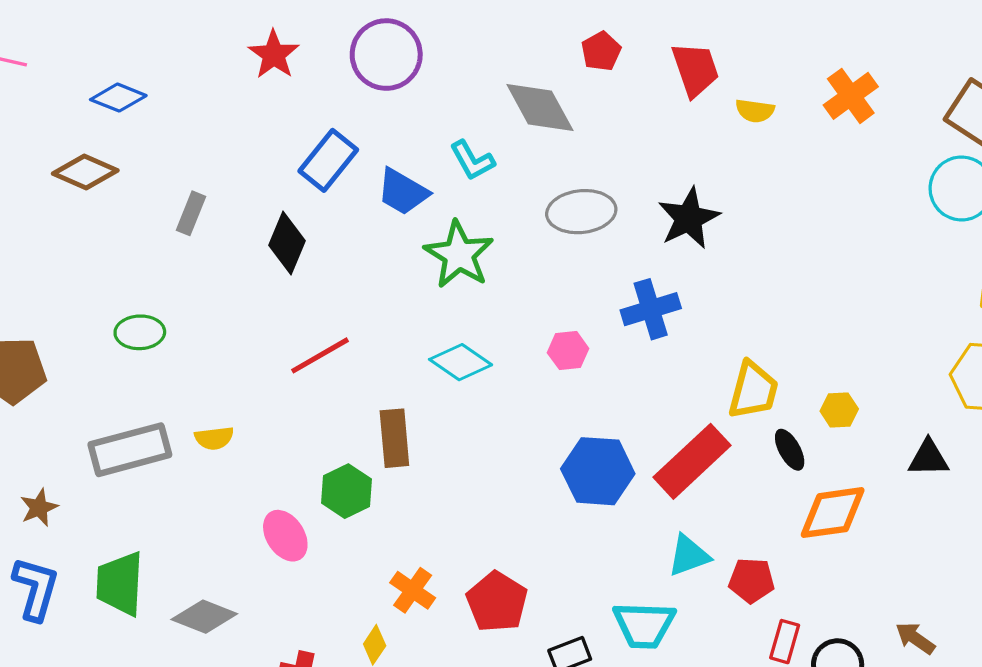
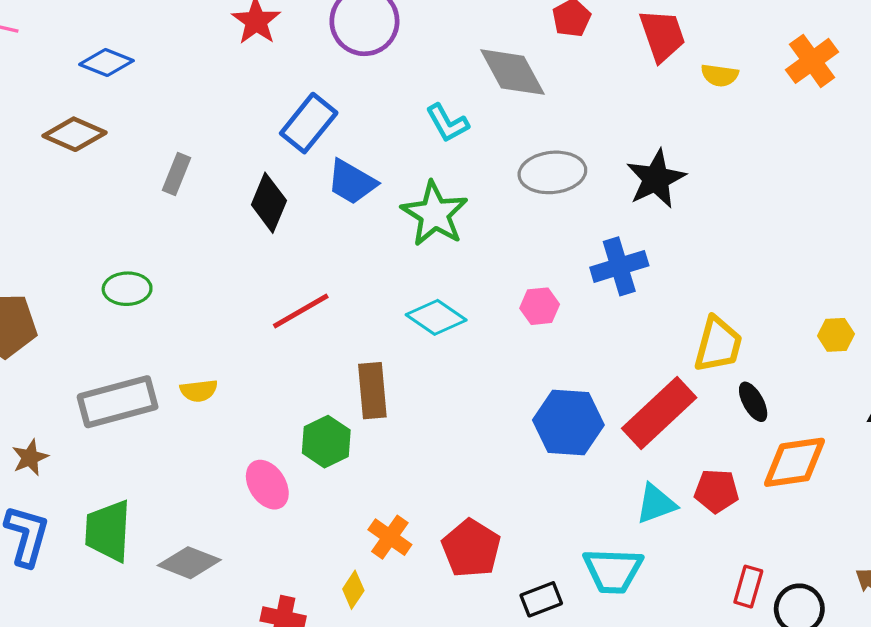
blue trapezoid: (403, 192) -> (352, 182), moved
yellow hexagon: (839, 410) -> (836, 335), moved
red pentagon: (752, 580) -> (716, 491), moved

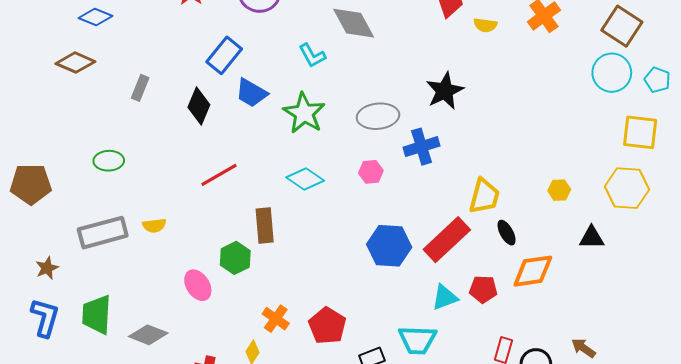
gray ellipse: (552, 172) -> (378, 116), moved

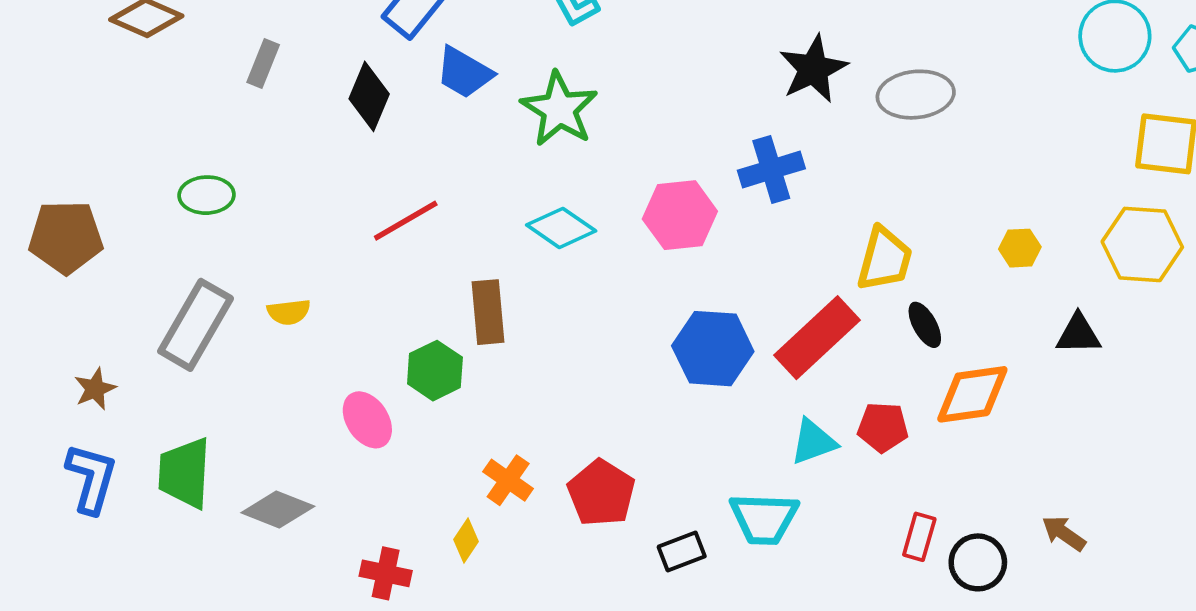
gray ellipse: (378, 116) -> (916, 95), moved
pink hexagon: (371, 172) -> (680, 215), size x1.6
gray rectangle: (103, 233) -> (196, 325), turned -45

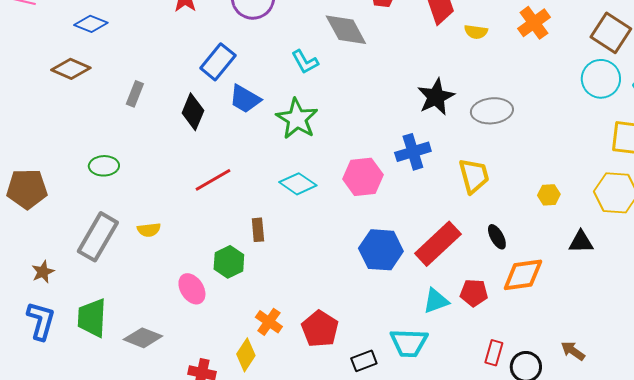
yellow trapezoid: (885, 259) -> (474, 176), moved, turned -30
brown rectangle: (488, 312) -> (258, 230), size x0.7
yellow diamond: (466, 541) -> (246, 355), size x1.4

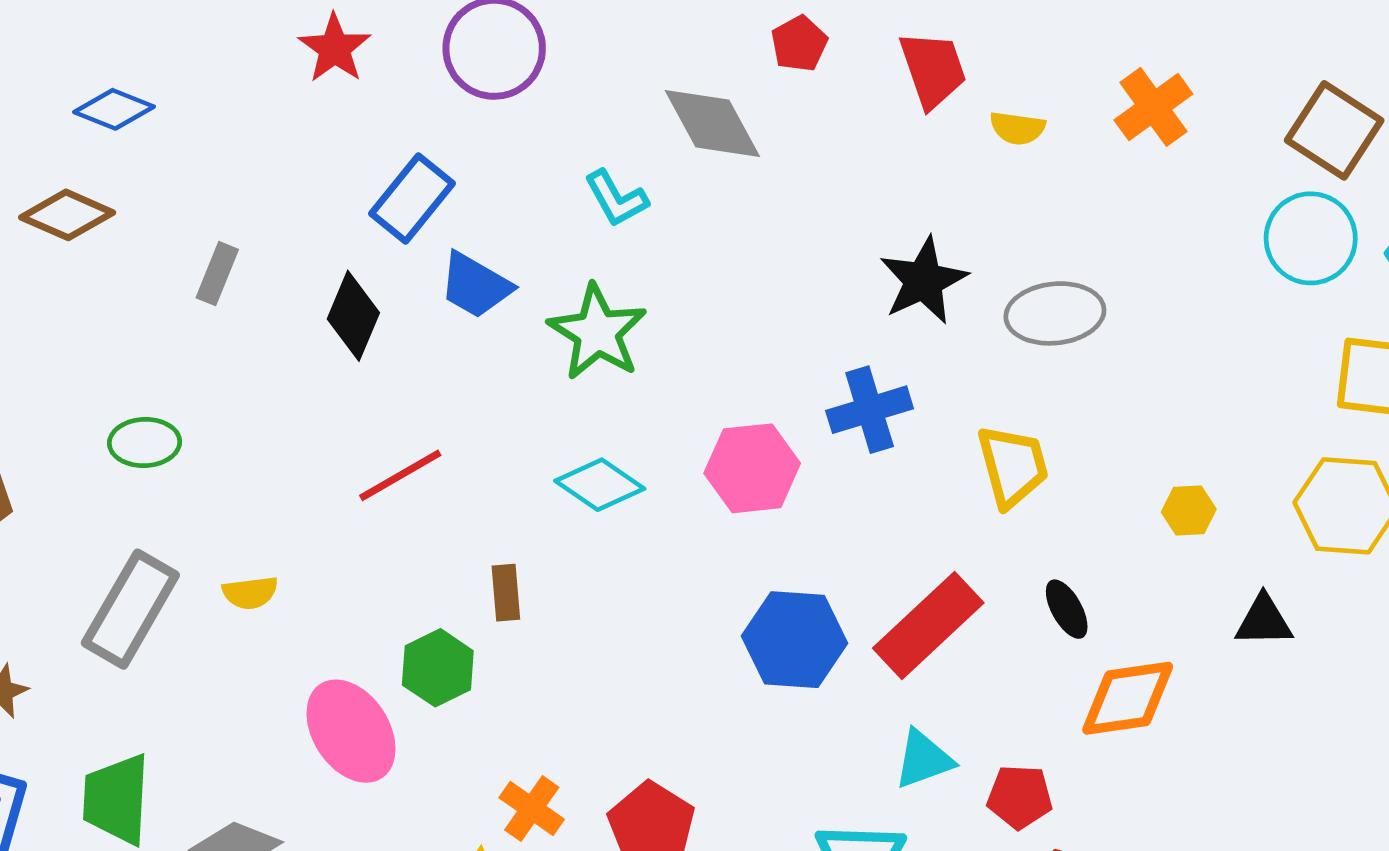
pink ellipse: (192, 289) -> (351, 731), size x1.4
red pentagon: (474, 293) -> (1020, 797), moved

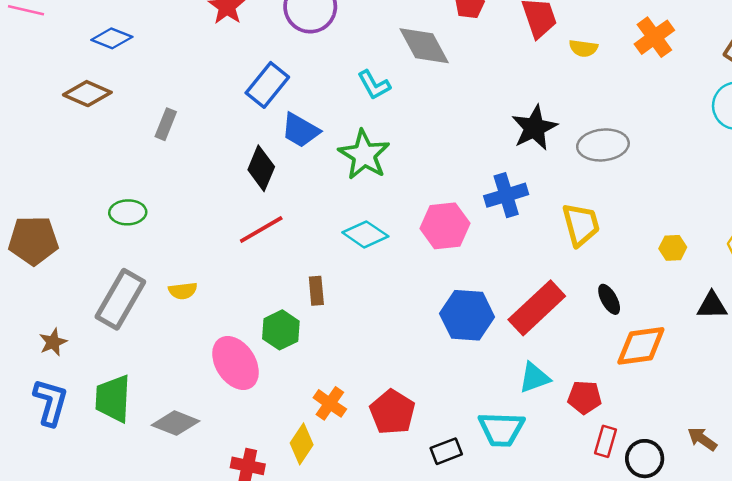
black diamond: (353, 316) -> (261, 168), moved

